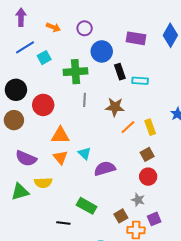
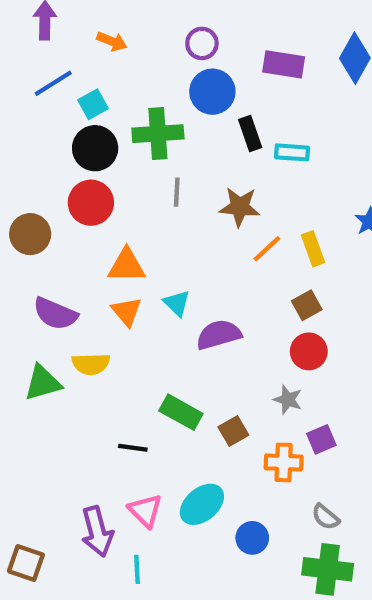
purple circle: (85, 28) -> (202, 43), moved
black circle: (16, 90) -> (95, 148), moved
brown square: (121, 216) -> (233, 431), moved

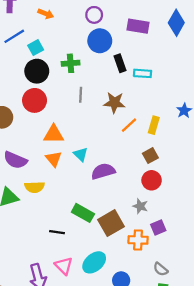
green cross: (158, 134) -> (71, 63), size x0.7
yellow rectangle: (313, 249) -> (154, 125), turned 36
brown square: (233, 431) -> (111, 223), size x1.6

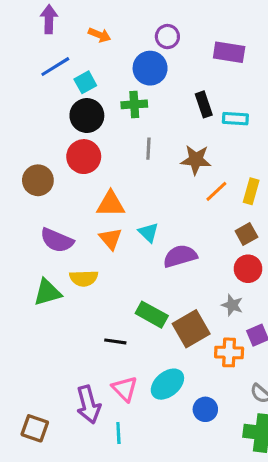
blue circle: (100, 41) -> (150, 68), moved

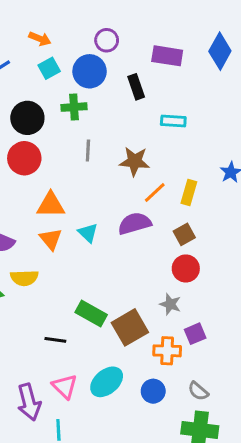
cyan square: (85, 82) -> (49, 68), moved
black rectangle: (204, 104) -> (136, 87), moved
purple semicircle: (180, 256) -> (135, 223), moved
blue circle: (205, 409) -> (153, 391), moved

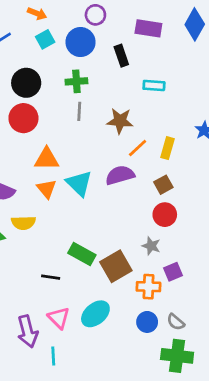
green cross: (74, 107) -> (76, 81), moved
cyan triangle: (88, 233) -> (79, 183), size x1.5
blue circle: (153, 391) -> (147, 322), moved

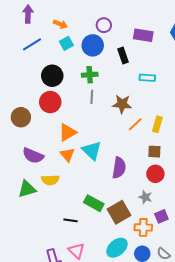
orange triangle: (47, 159) -> (67, 132), turned -30
purple semicircle: (120, 175) -> (119, 168), moved, turned 115
brown square: (163, 185) -> (154, 152), turned 32
cyan ellipse: (95, 314) -> (117, 248), moved

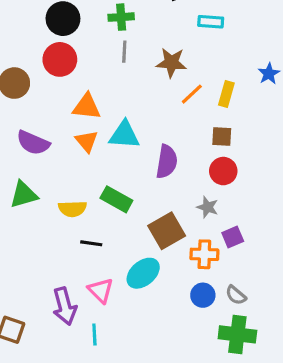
orange triangle: (67, 132) -> (87, 107), turned 36
cyan triangle: (92, 151) -> (124, 135), turned -40
yellow semicircle: (50, 180) -> (72, 209), moved
green rectangle: (94, 203) -> (116, 199), moved
cyan ellipse: (117, 248) -> (143, 273), moved

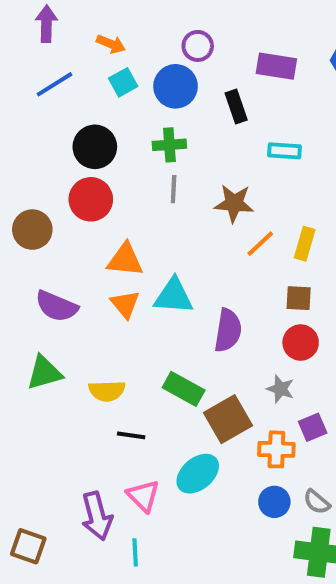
green rectangle: (116, 199) -> (184, 389), moved

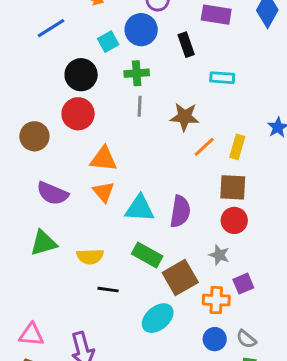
cyan square: (123, 82) -> (108, 42), moved
cyan triangle: (174, 296) -> (140, 208), moved
brown square: (299, 298) -> (233, 187), size x1.4
pink triangle: (143, 496) -> (31, 335), moved, turned -40

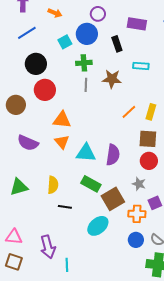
black circle: (81, 75) -> (36, 64), moved
brown star: (185, 117) -> (112, 79), moved
green triangle: (43, 243) -> (19, 187), moved
yellow semicircle: (90, 256) -> (53, 185), turned -84

